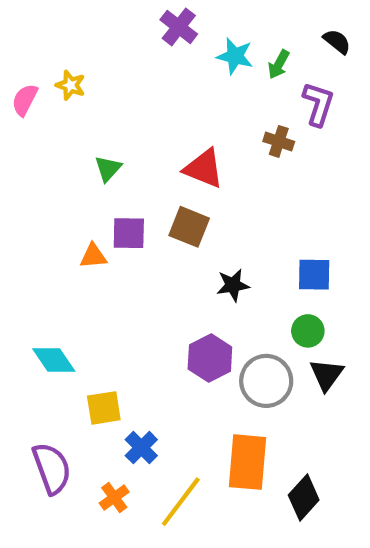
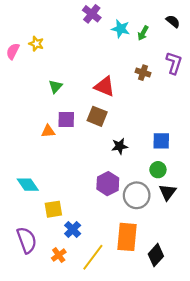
purple L-shape: (318, 104) -> (174, 63), moved

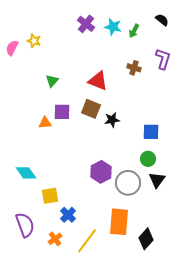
purple cross: (92, 14) -> (86, 24), moved
black star: (120, 146) -> (112, 120), moved

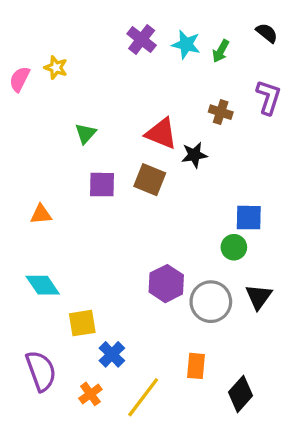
black star: (112, 120) -> (194, 155), moved
orange triangle: (45, 123) -> (41, 214), moved
green circle: (148, 159) -> (234, 247), moved
orange rectangle: (119, 222) -> (196, 366), size x0.6

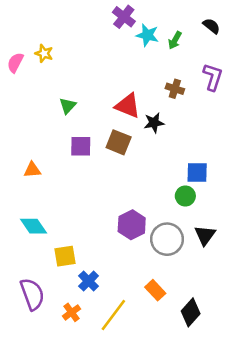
purple cross: (142, 40) -> (124, 17), moved
orange rectangle: (196, 366) -> (155, 290), turned -48

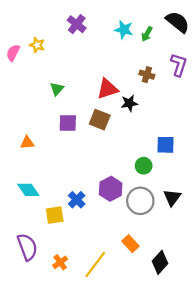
purple cross: (124, 17) -> (77, 24), moved
black semicircle: (211, 26) -> (178, 22), size x1.6
red triangle: (128, 106) -> (107, 89), turned -40
green circle: (185, 196) -> (144, 166), moved
blue cross: (89, 281) -> (77, 200), moved

